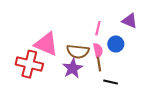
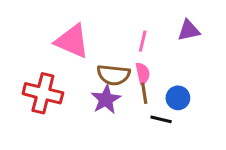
purple triangle: (130, 21) -> (189, 30), turned -35
pink triangle: (46, 44) -> (72, 41), moved
blue circle: (116, 44) -> (178, 98), moved

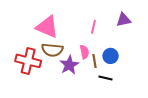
pink semicircle: (143, 73) -> (84, 52), moved
brown semicircle: (114, 75) -> (52, 50), moved
blue circle: (178, 98) -> (111, 56), moved

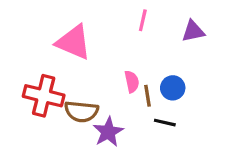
pink line: (93, 27) -> (143, 20), moved
brown semicircle: (52, 50) -> (81, 111), moved
purple star: (69, 65) -> (108, 132), moved

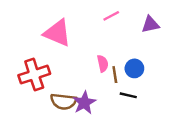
pink line: (143, 20) -> (111, 16), turned 49
red cross: (44, 96) -> (34, 75), turned -32
brown semicircle: (81, 111) -> (64, 101), moved

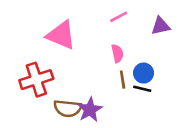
pink semicircle: (103, 64) -> (117, 53), moved
black line: (128, 95) -> (142, 89), moved

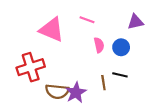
pink line: (119, 17) -> (87, 20), moved, turned 48
blue circle: (144, 73) -> (121, 47), moved
brown line: (123, 80) -> (103, 83), moved

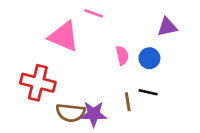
pink line: (87, 20) -> (94, 13), moved
red cross: (31, 67) -> (38, 83), turned 32
purple star: (76, 93) -> (94, 114), turned 30

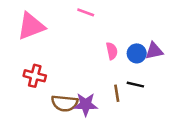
purple triangle: (167, 27) -> (154, 51), moved
pink triangle: (64, 36) -> (31, 26), moved, turned -44
red cross: (38, 83) -> (35, 76), size x0.7

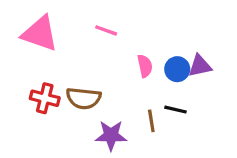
pink line: (86, 12) -> (106, 30), moved
pink triangle: (31, 26) -> (40, 34), turned 40
brown semicircle: (65, 103) -> (84, 98), moved

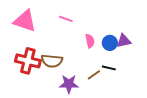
red cross: (45, 98) -> (28, 61), size x1.4
brown line: (151, 121) -> (94, 75), turned 64

